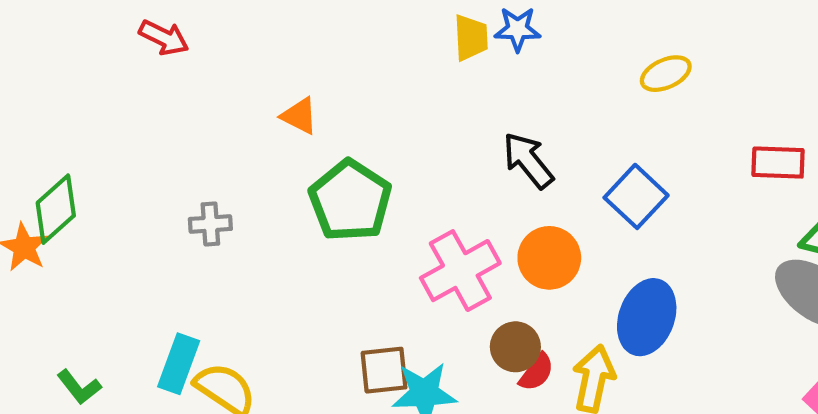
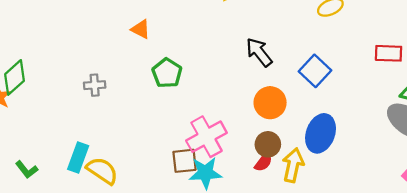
green pentagon: (350, 201) -> (167, 73), size x0.7
pink cross: (460, 271) -> (206, 137), moved
brown circle: (515, 347) -> (268, 144), moved

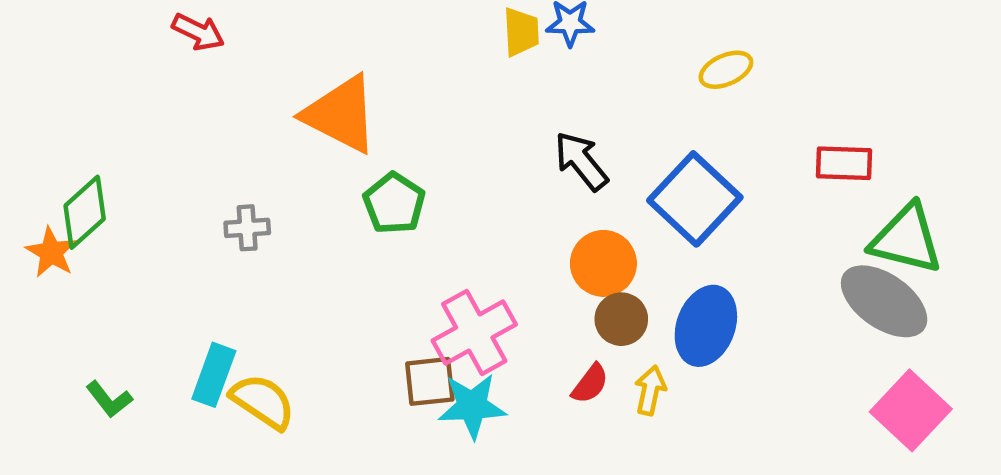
orange triangle: (141, 29) -> (341, 114), size x2.0
blue square: (315, 71) -> (695, 199), size x1.4
brown circle: (268, 144) -> (621, 319), moved
yellow arrow: (293, 165) -> (650, 390), size x0.7

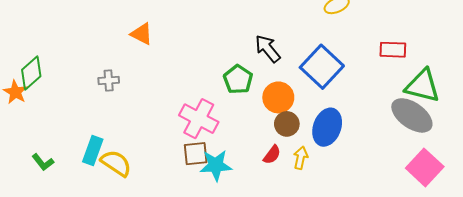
orange triangle: (341, 114) -> (142, 34), moved, size x0.6
green pentagon: (394, 203) -> (238, 79), moved
pink cross: (474, 332) -> (199, 119), moved, turned -33

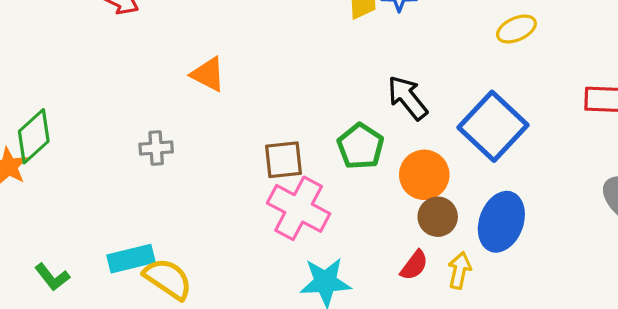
cyan rectangle: (93, 150) -> (131, 259), turned 56
brown square: (196, 154) -> (283, 160), moved

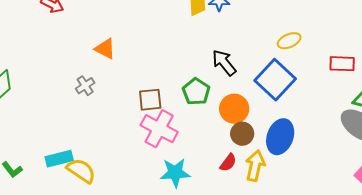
yellow ellipse: (516, 29) -> (289, 41), moved
gray cross: (156, 148) -> (85, 86), moved, turned -30
yellow arrow: (459, 270) -> (255, 166), size x1.4

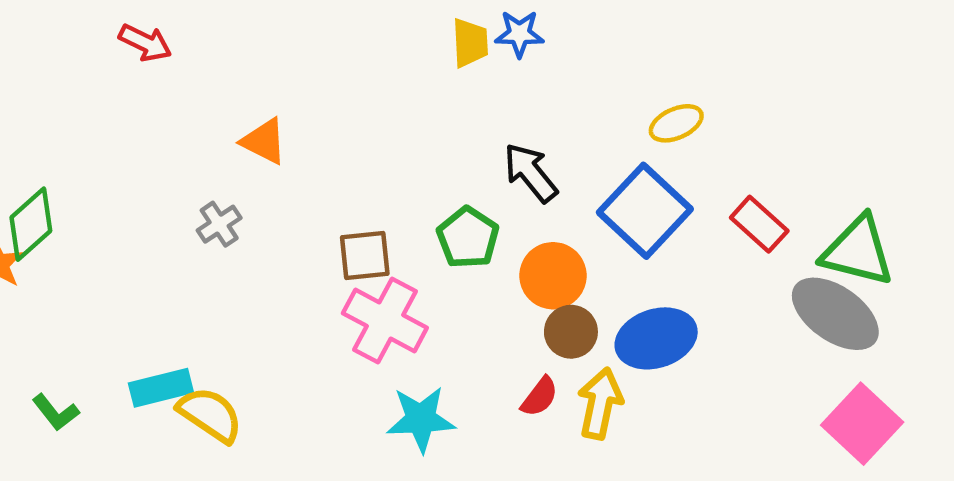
red rectangle: (342, 64) -> (759, 224), moved, turned 40
blue ellipse: (280, 137) -> (656, 338), turned 52

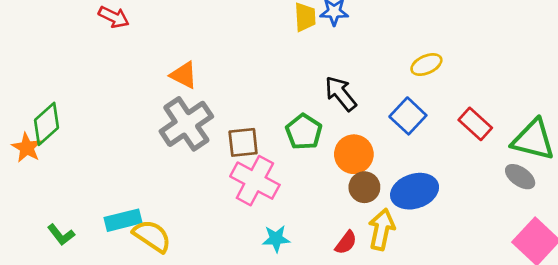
blue square: (645, 211) -> (408, 116), size x0.7
gray cross: (219, 224) -> (186, 124), moved, size x2.0
gray ellipse: (835, 314) -> (520, 177), size x0.6
red semicircle: (540, 397) -> (346, 243), moved
cyan star: (421, 419) -> (276, 239), size x0.7

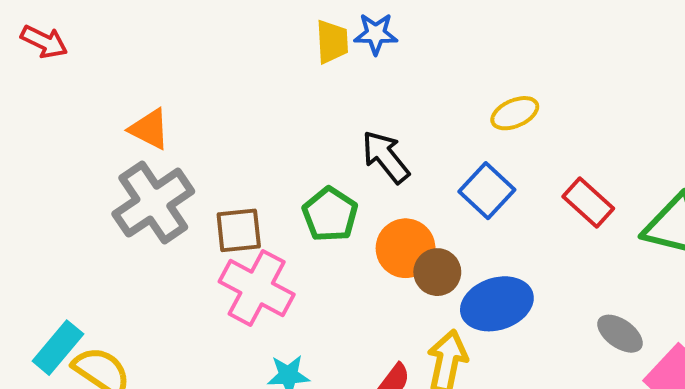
gray ellipse: (520, 177) -> (620, 334), moved
brown circle: (364, 187) -> (437, 272), moved
cyan rectangle: (123, 220) -> (58, 348), turned -36

